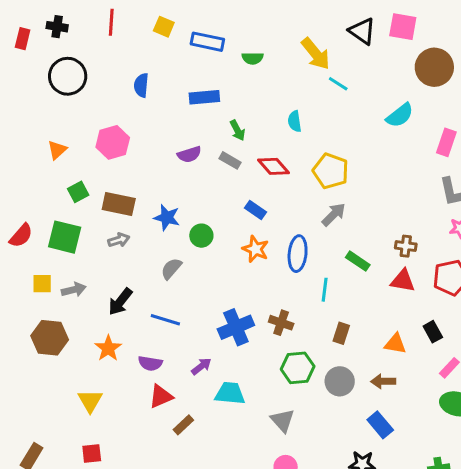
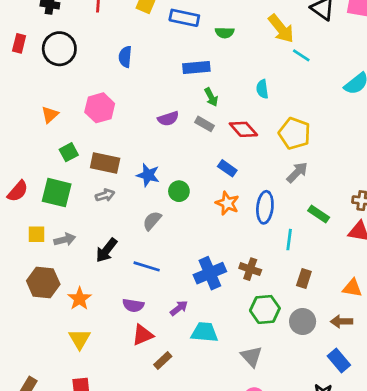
red rectangle: (23, 39) -> (19, 43), moved
blue rectangle: (204, 97) -> (196, 68), moved
orange star: (108, 348) -> (80, 299), moved

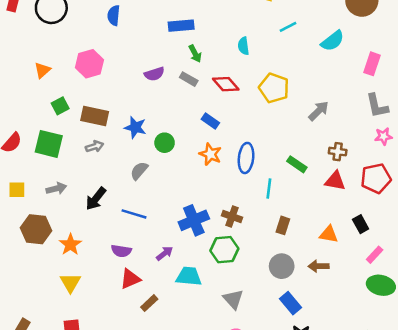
cyan line: (301, 55) -> (288, 27), moved, turned -60
gray arrow: (297, 172) -> (319, 111), moved
yellow square: (37, 234) -> (17, 190), moved
green hexagon: (265, 309) -> (224, 250), moved
blue rectangle: (339, 360) -> (291, 303), moved

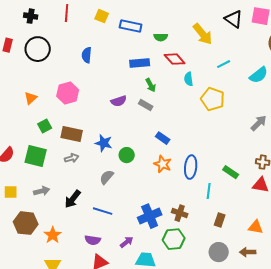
red diamond: (226, 84) -> (175, 59), moved
yellow pentagon: (274, 88) -> (213, 99), moved
gray arrow: (319, 111) -> (259, 123), moved

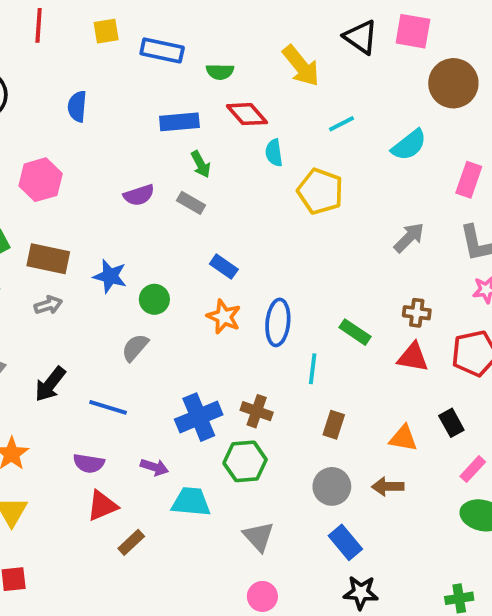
yellow square: (102, 16) -> (106, 31), turned -32
gray semicircle: (107, 177) -> (135, 348), moved
purple arrow: (127, 242) -> (154, 467), turned 56

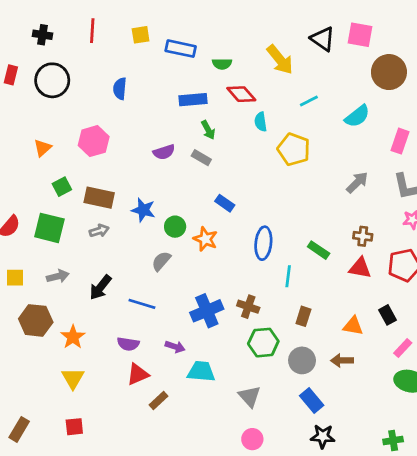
orange star: (224, 317) -> (205, 239), moved
green hexagon: (245, 461) -> (263, 343), moved

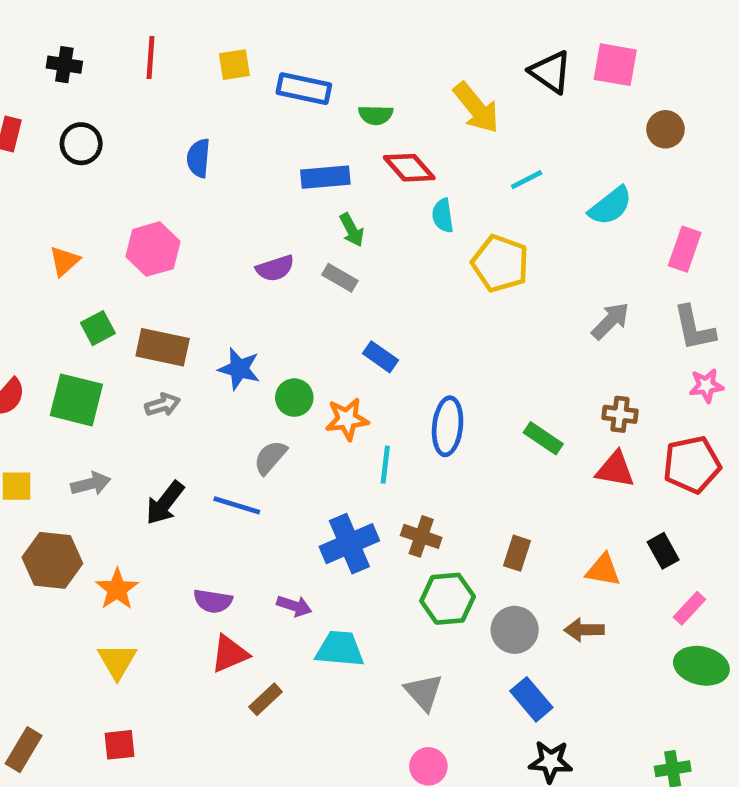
brown circle: (389, 72) -> (665, 129), size x0.6
black circle: (52, 80) -> (81, 144), size x0.7
orange star: (205, 239) -> (347, 419), turned -30
cyan line: (288, 276) -> (385, 465), moved
blue line: (142, 304) -> (237, 505), moved

